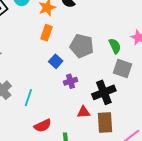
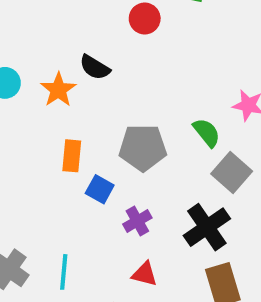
orange rectangle: (47, 33) -> (72, 156), moved
gray square: (122, 68) -> (232, 173), turned 36
red triangle: (84, 112) -> (145, 274), moved, turned 32

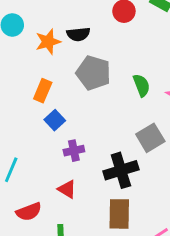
black semicircle: (95, 67) -> (78, 34), turned -55
green semicircle: (207, 133) -> (141, 85), moved
gray pentagon: (143, 148) -> (93, 73), moved

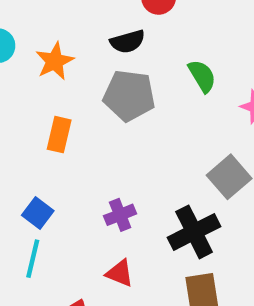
black semicircle: (78, 34) -> (128, 42), moved
green semicircle: (141, 85) -> (202, 76), moved
blue square: (55, 120) -> (38, 213), moved

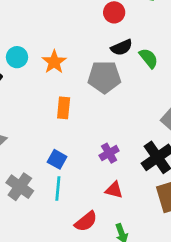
black semicircle: (128, 42) -> (122, 47), moved

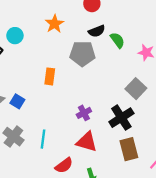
orange star: (54, 62) -> (55, 24), moved
blue square: (57, 159) -> (17, 101), moved
red triangle: (114, 190) -> (87, 142), size x1.5

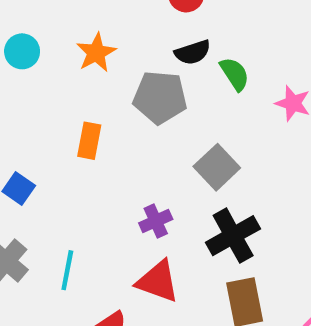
orange star: (55, 24) -> (96, 53), moved
gray square: (136, 89) -> (217, 167), moved

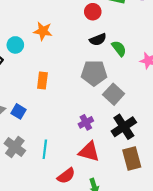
orange star: (96, 53) -> (43, 31), moved, turned -30
gray pentagon: (160, 97) -> (94, 73), moved
orange rectangle: (89, 141) -> (42, 80), moved

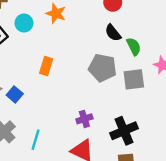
black semicircle: (98, 39) -> (113, 33), turned 63
gray square: (114, 94) -> (134, 79), moved, turned 30

